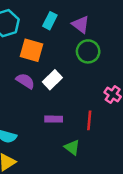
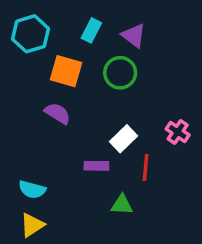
green circle: (88, 51) -> (120, 73), moved
white rectangle: (52, 80) -> (124, 139), moved
green triangle: (72, 147) -> (122, 205), turned -35

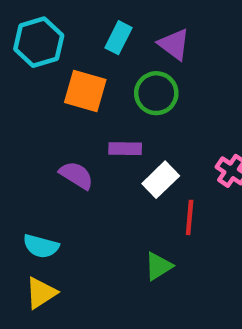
purple semicircle: (58, 113) -> (76, 175), moved
purple rectangle: (96, 166) -> (125, 149), moved
green triangle: (122, 205) -> (158, 266), turned -35

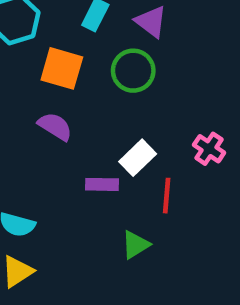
purple rectangle: (125, 149) -> (102, 184), moved
purple semicircle: (76, 175) -> (55, 126), moved

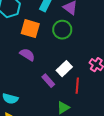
purple rectangle: (102, 184) -> (48, 81), turned 48

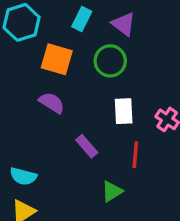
white rectangle: (64, 69) -> (124, 111), moved, turned -49

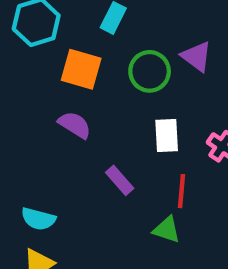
purple triangle: (124, 24) -> (197, 56), moved
green triangle: (112, 191) -> (167, 230), moved, turned 50

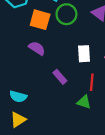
green circle: (150, 71) -> (66, 14), moved

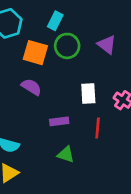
purple rectangle: (60, 77) -> (59, 121), turned -56
green triangle: (84, 102) -> (66, 154), moved

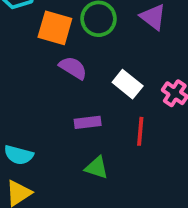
purple semicircle: (31, 87) -> (73, 68), moved
white rectangle: (88, 94) -> (128, 84), turned -48

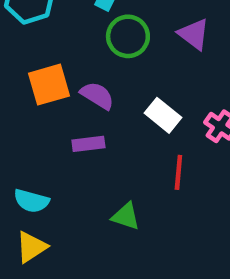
orange square: (55, 28) -> (49, 85), moved, turned -32
purple rectangle: (88, 122) -> (88, 144), moved

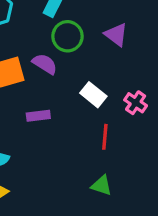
purple semicircle: (97, 96) -> (45, 64), moved
green triangle: (126, 216) -> (102, 185), moved

